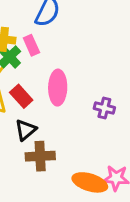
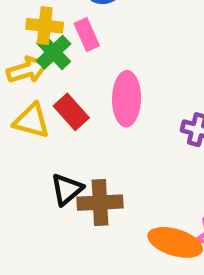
black triangle: (26, 130) -> (67, 189), moved

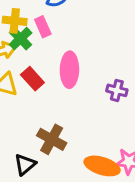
black triangle: (67, 189) -> (25, 164), moved
brown cross: (100, 203) -> (52, 139), turned 32

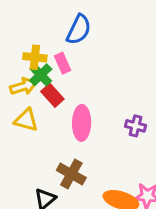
pink ellipse: (69, 70) -> (82, 123), moved
red rectangle: (32, 79) -> (52, 95), moved

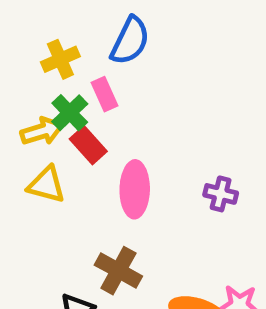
yellow cross: (35, 57) -> (60, 59), moved, turned -30

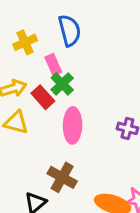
blue semicircle: (130, 41) -> (70, 30), turned -40
green cross: (70, 113) -> (62, 84), moved

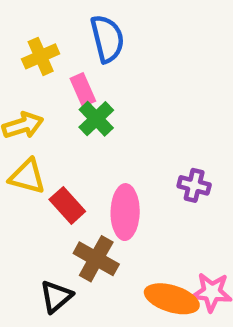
red rectangle: (43, 97) -> (67, 205), moved
pink ellipse: (73, 125) -> (125, 212), moved

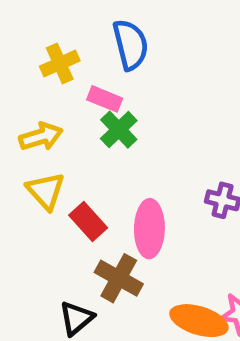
pink rectangle: (83, 90) -> (105, 99), turned -44
yellow triangle: (27, 176) -> (46, 191), turned 33

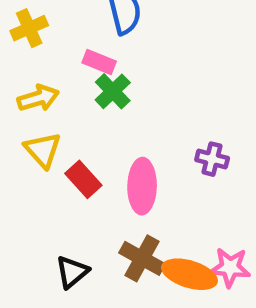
yellow cross: (60, 64) -> (29, 28), moved
brown cross: (119, 278) -> (142, 258), moved

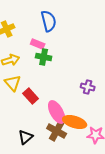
green cross: (113, 91) -> (44, 57), turned -35
pink ellipse: (142, 186) -> (57, 112), moved, turned -30
orange ellipse: (189, 274) -> (75, 122), moved

